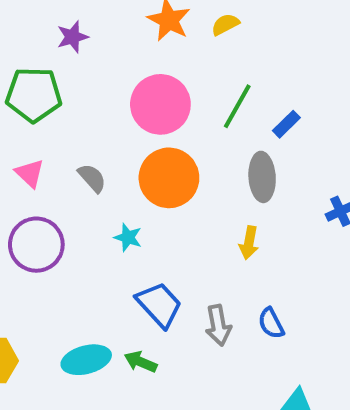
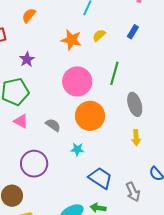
blue rectangle: (286, 124) -> (133, 32), moved
pink triangle: (30, 173) -> (21, 121), moved
gray arrow: (218, 325) -> (133, 192), moved

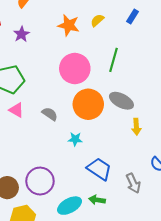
purple star: (27, 59) -> (21, 34), moved
gray ellipse: (135, 104) -> (121, 101), moved, turned -45
purple circle: (34, 164) -> (40, 181), moved

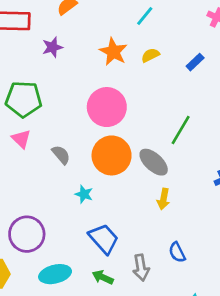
green line: (113, 60) -> (181, 130), moved
green arrow: (97, 200) -> (103, 277), moved

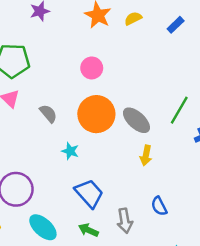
pink circle: (107, 107) -> (92, 68), size x0.6
green line: (181, 130) -> (179, 110), moved
cyan ellipse: (55, 274) -> (43, 227), turned 56

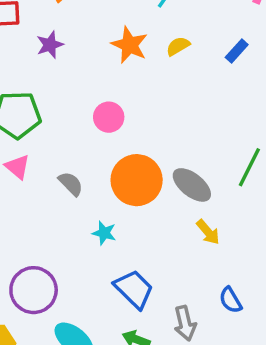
pink circle: (92, 68) -> (109, 117), moved
yellow arrow: (146, 155) -> (208, 232), turned -48

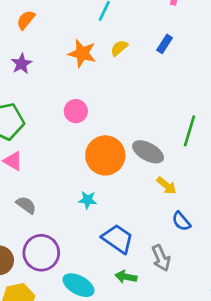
gray semicircle: (71, 184) -> (26, 205), moved
blue semicircle: (231, 300) -> (181, 221), moved

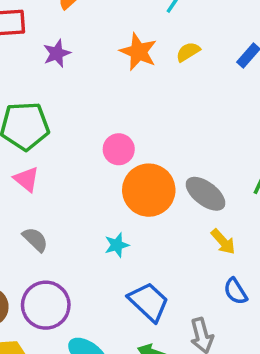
pink circle: (76, 111) -> (119, 149), moved
cyan star: (88, 200) -> (117, 245), turned -30

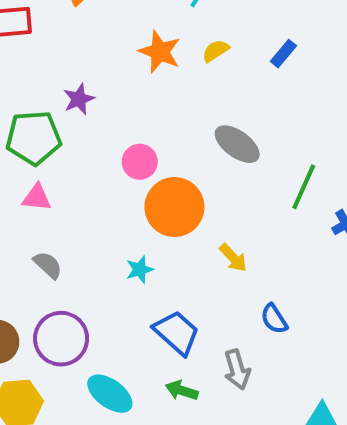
purple star: (57, 53) -> (79, 99), moved
pink triangle: (26, 179) -> (37, 197), turned -32
gray ellipse: (206, 194) -> (237, 144), moved
yellow arrow: (223, 242) -> (233, 258), moved

